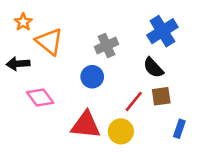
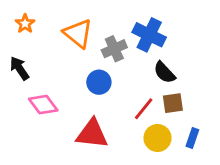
blue cross: (162, 31) -> (149, 35), moved, turned -32
orange triangle: (49, 42) -> (78, 33), moved
black arrow: (18, 64) -> (19, 68), turned 60
yellow circle: (121, 131) -> (158, 138), moved

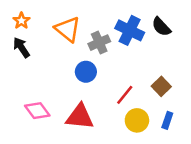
black arrow: (19, 68) -> (21, 47), moved
black semicircle: (164, 72) -> (161, 27), moved
brown square: (173, 103) -> (161, 86), moved, turned -36
pink diamond: (43, 105) -> (37, 111), moved

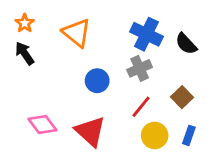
black semicircle: (161, 27) -> (186, 44), moved
gray cross: (99, 43) -> (140, 68), moved
red triangle: (80, 117) -> (90, 131), turned 36

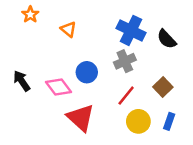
orange star: (25, 23) -> (30, 15), moved
orange triangle: (77, 33) -> (68, 29), size x0.6
black arrow: (25, 53) -> (22, 81), moved
pink diamond: (42, 125) -> (59, 87), moved

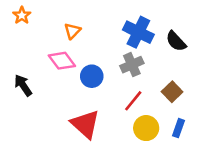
orange star: (30, 15) -> (22, 15), moved
orange triangle: (68, 29) -> (72, 31), turned 35
pink diamond: (59, 87) -> (62, 61), moved

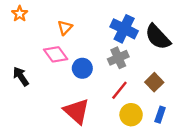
black semicircle: (176, 41) -> (158, 37), size x1.4

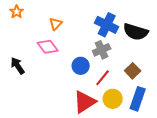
black semicircle: (158, 37) -> (136, 32), turned -30
blue circle: (82, 68) -> (81, 66), moved
red triangle: (77, 111) -> (85, 102), moved, turned 45
blue rectangle: (160, 115) -> (138, 99), size x1.6

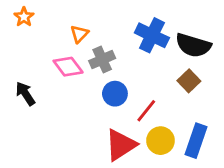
gray cross: (102, 50) -> (102, 60), moved
brown square: (133, 71) -> (189, 81), moved

